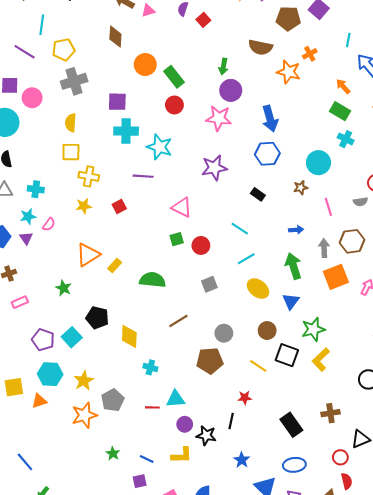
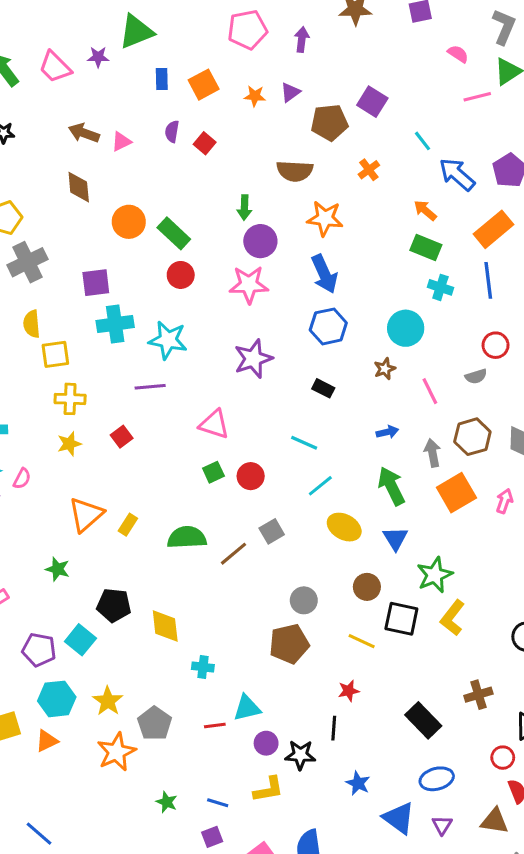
cyan line: (348, 40) -> (422, 141), turned -40
orange star: (289, 72) -> (325, 218), moved
yellow square: (71, 152) -> (55, 354), moved
brown line: (178, 321) -> (233, 554), moved

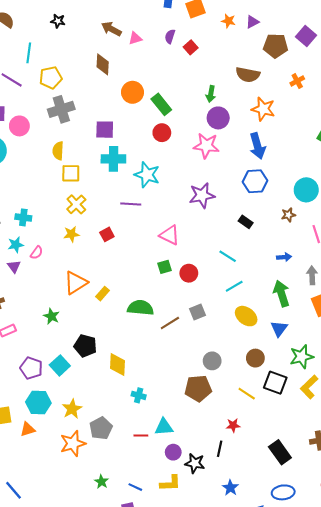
yellow cross: (70, 399) -> (76, 204), turned 36

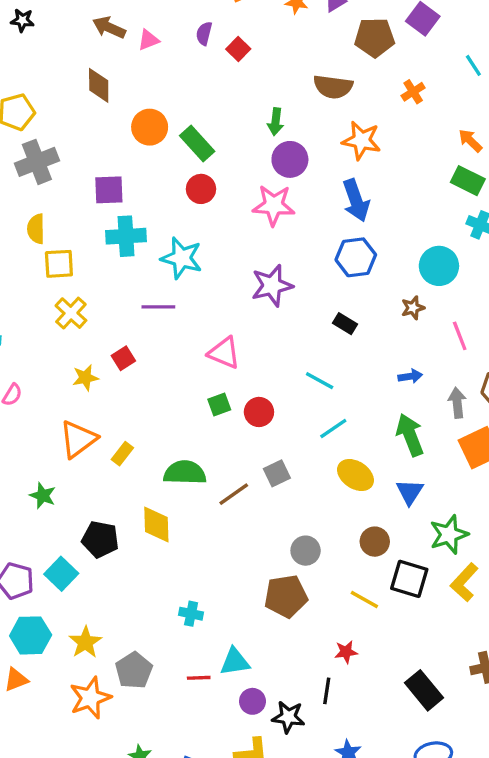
yellow star: (71, 234) -> (85, 378), moved
yellow diamond: (118, 364) -> (156, 524), moved

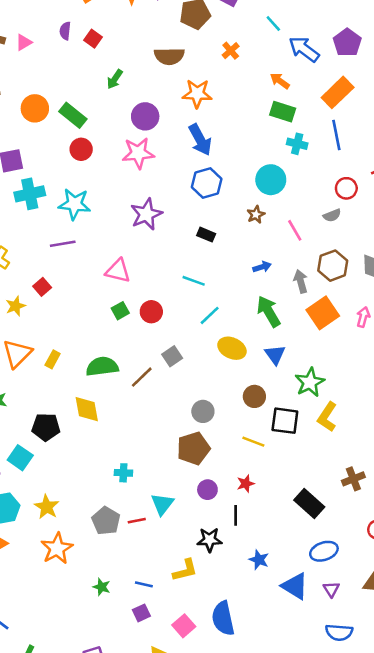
green arrow: (276, 122) -> (115, 79), moved, turned 36
cyan triangle: (235, 662) -> (162, 504), turned -35
gray pentagon: (134, 670) -> (106, 521), moved
purple circle: (252, 701) -> (207, 490), moved

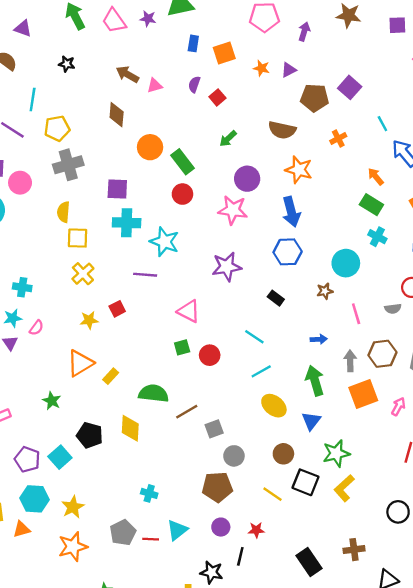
gray square: (172, 356) -> (214, 429), moved

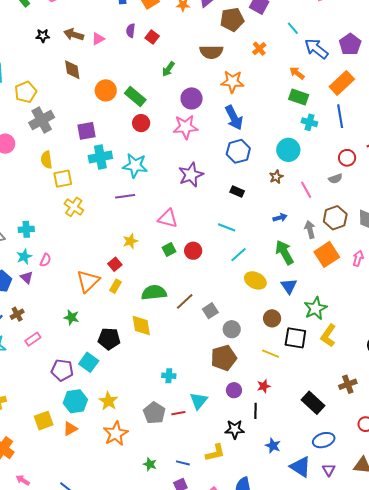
black star: (67, 64) -> (43, 36), moved
red square: (117, 309) -> (115, 264), moved
yellow star: (89, 320) -> (130, 241), moved

